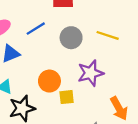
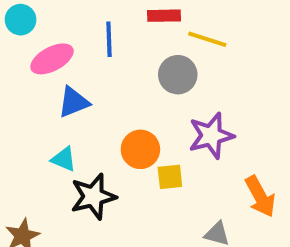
blue line: (36, 29) -> (109, 39), moved, turned -60
yellow line: (108, 35) -> (207, 39), moved

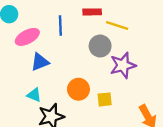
purple star: (211, 136) -> (123, 65), moved
yellow square: (170, 177) -> (105, 99), moved

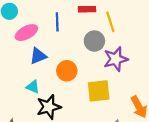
yellow line: (117, 26) -> (110, 22), turned 54
orange circle: (78, 89) -> (67, 71), moved
yellow square: (105, 99) -> (99, 91), size x1.6

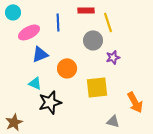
purple star: (116, 59) -> (113, 57), size x0.6

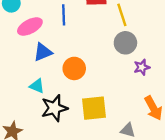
gray circle: (93, 40) -> (125, 43), moved
purple star: (113, 57) -> (142, 67), moved
yellow square: (97, 87) -> (94, 108), moved

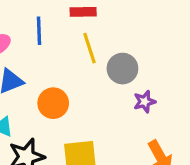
yellow line: (122, 15) -> (89, 48), moved

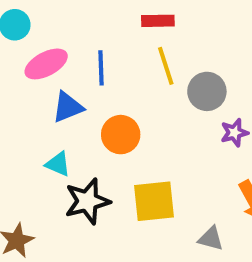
blue line: (39, 31) -> (101, 68), moved

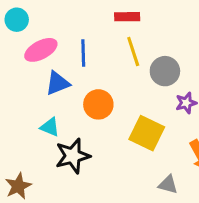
yellow square: (154, 201) -> (147, 133), moved, turned 32

